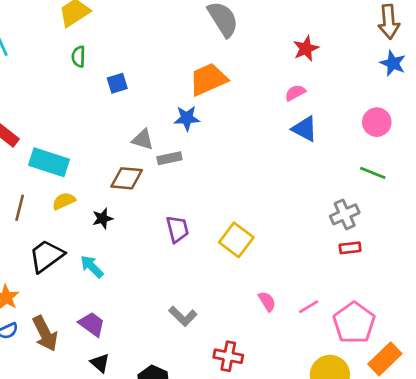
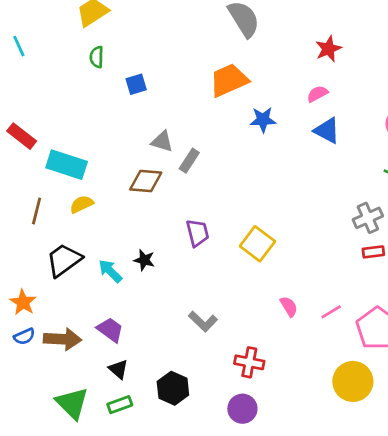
blue star: (187, 118) -> (263, 120), moved
gray rectangle: (169, 158) -> (189, 161), turned -45
black star: (103, 218) -> (144, 260), moved, turned 30
brown arrow: (45, 333) -> (63, 339), turned -60

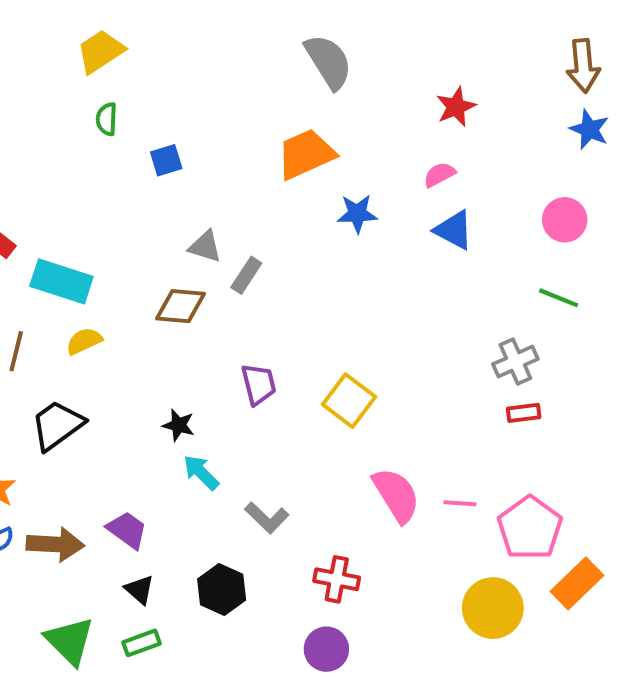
cyan arrow: (110, 271) -> (201, 472), moved
pink semicircle: (289, 306) -> (396, 495), size x1.8
pink line: (331, 312) -> (460, 503), turned 35
black hexagon: (173, 388) -> (222, 590), moved

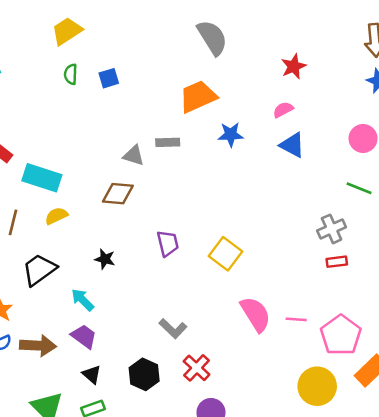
blue square: (166, 160) -> (109, 78), moved
gray rectangle: (246, 275) -> (168, 142), moved, turned 55
black star: (179, 425) -> (105, 259), moved
cyan arrow: (201, 472) -> (83, 300), moved
red cross: (337, 579) -> (197, 368), moved, turned 32

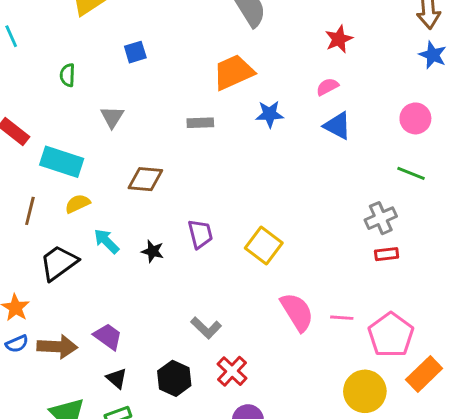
green semicircle: (71, 74) -> (67, 75), moved
gray triangle: (134, 156) -> (112, 117), moved, turned 45
black star: (105, 259) -> (153, 251), moved
cyan arrow: (83, 300) -> (106, 241), moved

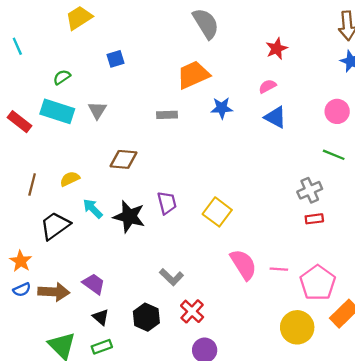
green semicircle: (67, 75) -> (62, 77), turned 54
cyan rectangle: (62, 162) -> (57, 111), moved
black star: (153, 251) -> (129, 217), size x1.8

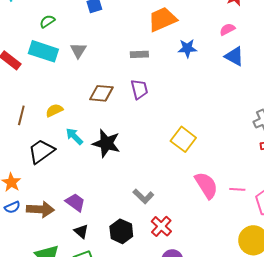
purple trapezoid: (167, 203) -> (139, 89), moved

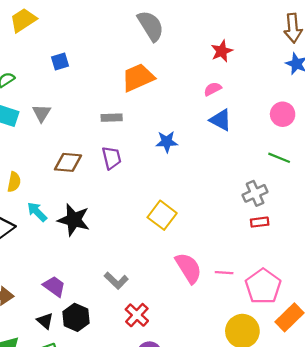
blue star: (187, 48) -> (167, 142), moved
yellow semicircle: (54, 110) -> (14, 182), turned 126
purple trapezoid: (75, 202) -> (54, 286), moved
black hexagon: (121, 231) -> (76, 317), moved

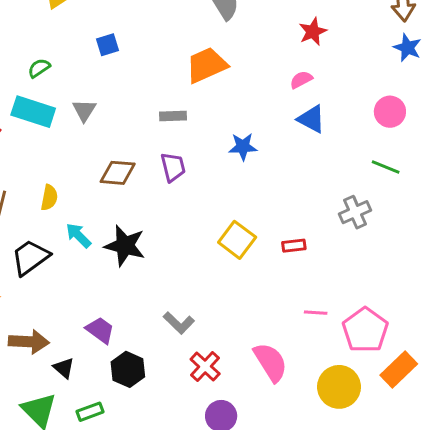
red rectangle: (260, 222) -> (294, 246), moved
pink semicircle: (188, 268) -> (271, 362), moved
black triangle: (45, 321) -> (64, 368), moved

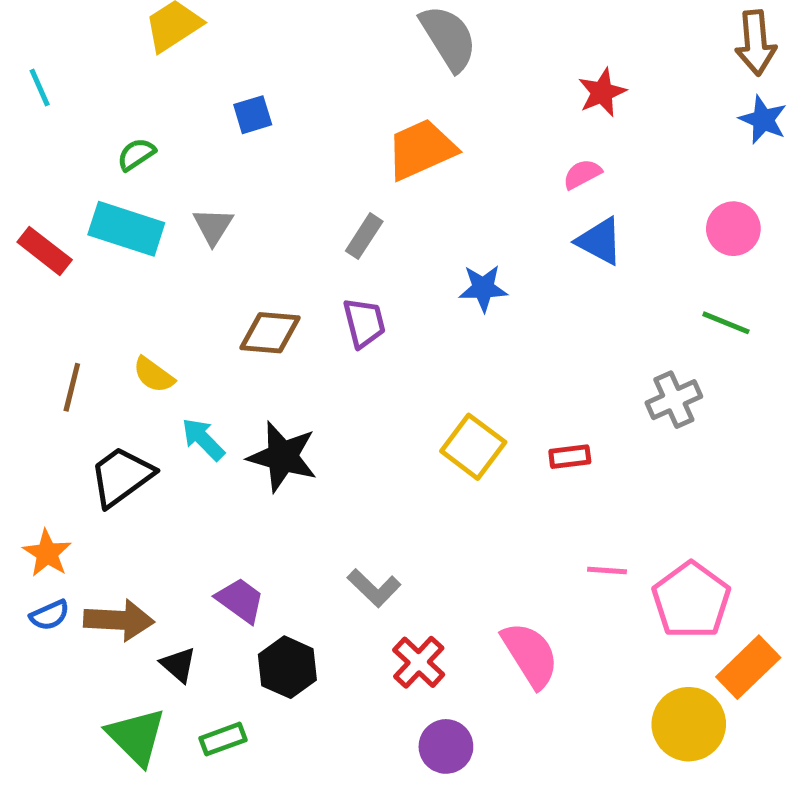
gray rectangle: (173, 116) -> (364, 236), turned -55
yellow semicircle: (49, 198) -> (154, 375), turned 115
yellow circle: (339, 387) -> (689, 724), moved

